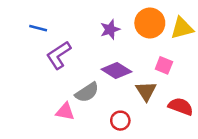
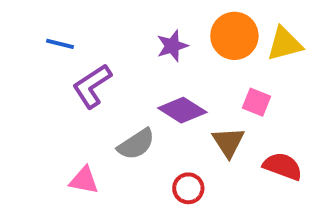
pink triangle: (65, 112) -> (84, 180), moved

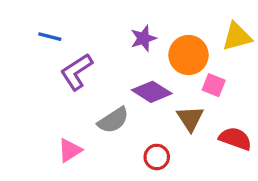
orange circle: (234, 36) -> (189, 55), moved
pink triangle: (84, 180) -> (70, 150), turned -44

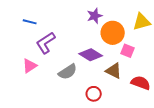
purple star: (143, 38) -> (95, 16), moved
brown triangle: (190, 119) -> (114, 71), turned -30
pink triangle: (70, 150) -> (30, 66), moved

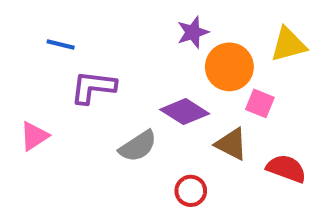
purple L-shape: (46, 43) -> (93, 87), turned 40
pink triangle: (30, 66) -> (34, 136), moved

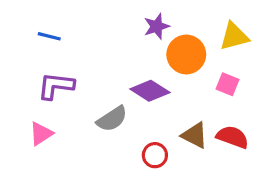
purple L-shape: (93, 87) -> (56, 86), moved
pink square: (260, 103) -> (228, 84), moved
pink triangle: (34, 136) -> (41, 134), moved
brown triangle: (231, 144) -> (195, 135), moved

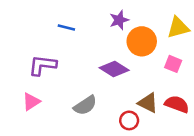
blue line: (49, 36) -> (66, 28), moved
gray semicircle: (112, 119) -> (85, 105), moved
red circle: (155, 155) -> (129, 120), moved

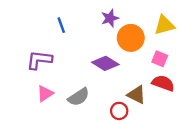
blue line: (66, 28) -> (61, 25), turned 56
pink triangle: (31, 102) -> (45, 94), moved
red semicircle: (177, 104) -> (163, 83), moved

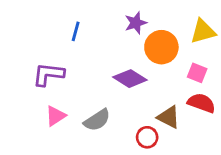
blue line: (61, 25) -> (76, 31), turned 35

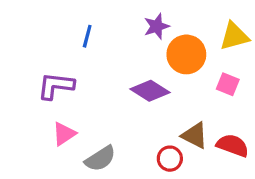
red semicircle: (201, 103) -> (233, 145), moved
gray semicircle: (97, 120) -> (100, 159), moved

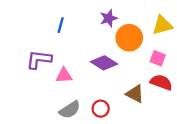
pink triangle: (64, 134) -> (64, 75), moved, turned 30
red semicircle: (233, 145) -> (161, 82), moved
red circle: (170, 159) -> (101, 109), moved

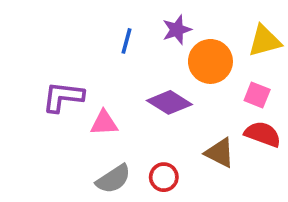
blue line: (61, 25) -> (126, 41), moved

